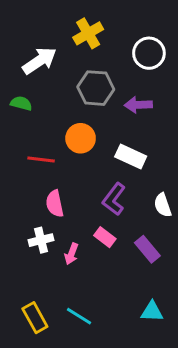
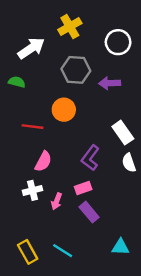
white rectangle: (131, 157) -> (123, 133), moved, turned 30
pink semicircle: (55, 204) -> (43, 161), turned -140
pink rectangle: (105, 237) -> (83, 188), turned -56
purple rectangle: (147, 249) -> (89, 212), moved

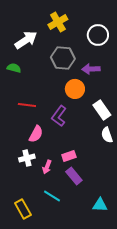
orange circle: (64, 110) -> (75, 89), moved
purple L-shape: (90, 158) -> (59, 116), moved
cyan line: (63, 251) -> (52, 196), moved

